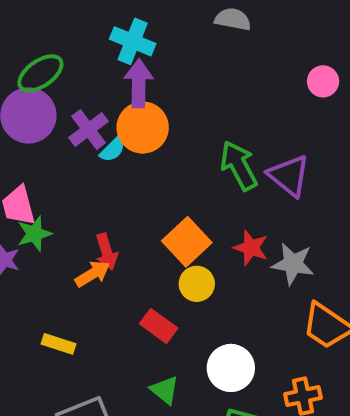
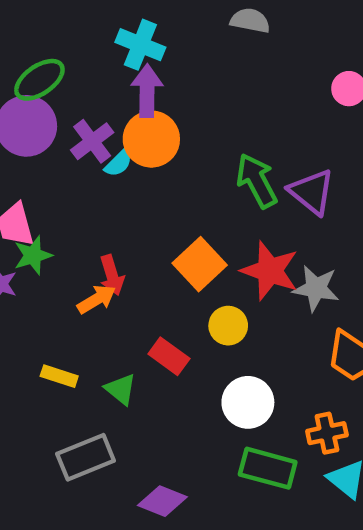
red star: (251, 248) -> (270, 271), size x1.5
yellow circle: (197, 284) -> (228, 326), moved
green triangle: (165, 390) -> (121, 389), moved

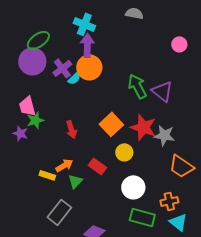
orange arrow: (97, 299) -> (64, 165), moved
green triangle: (121, 389) -> (75, 181), turned 35
gray rectangle: (86, 457) -> (59, 212), turned -30

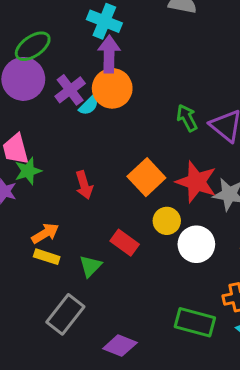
green arrow: (137, 86) -> (187, 118), size x0.7
orange arrow: (64, 165) -> (45, 233), moved
white circle: (133, 187) -> (196, 244), moved

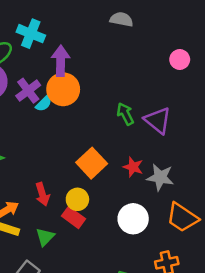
cyan cross: (104, 21) -> (31, 34), moved
red star: (196, 182) -> (133, 167), size x0.6
red arrow: (84, 185) -> (42, 194), moved
yellow circle: (167, 221) -> (77, 199), moved

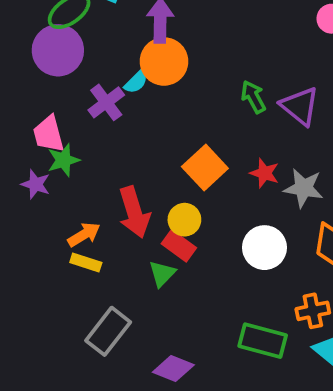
purple cross: (28, 91) -> (106, 102), moved
red arrow: (42, 194) -> (134, 212), size x1.5
green triangle: (45, 237) -> (162, 274), moved

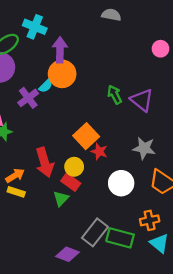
red star: (264, 173) -> (99, 151), moved
gray rectangle: (108, 331) -> (95, 232), moved

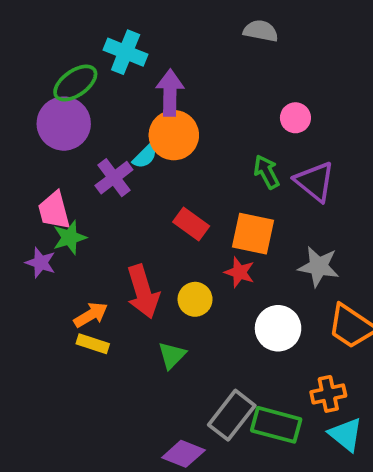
pink circle: (160, 49) -> (295, 118), moved
orange square: (86, 136) -> (253, 234), moved, turned -35
red rectangle: (71, 182) -> (191, 224), moved

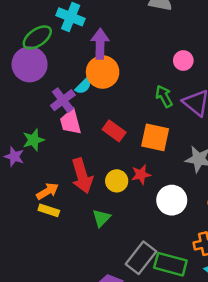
pink trapezoid: (54, 210) -> (71, 122), moved
red star: (239, 272) -> (141, 175), moved, turned -30

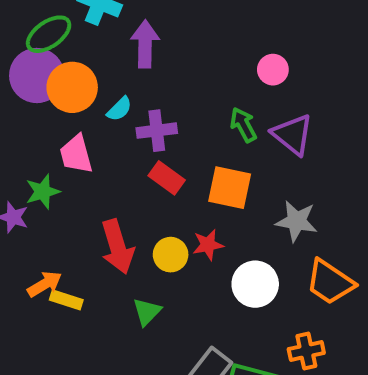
orange circle: (103, 72) -> (72, 87), moved
purple cross: (63, 100) -> (157, 131), moved, turned 30
pink trapezoid: (71, 122) -> (76, 154), moved
orange arrow: (47, 191) -> (45, 284), moved

